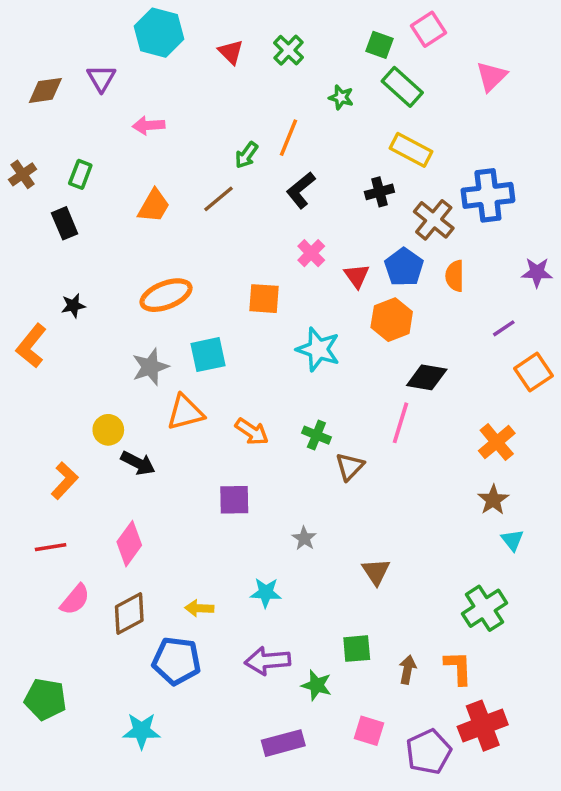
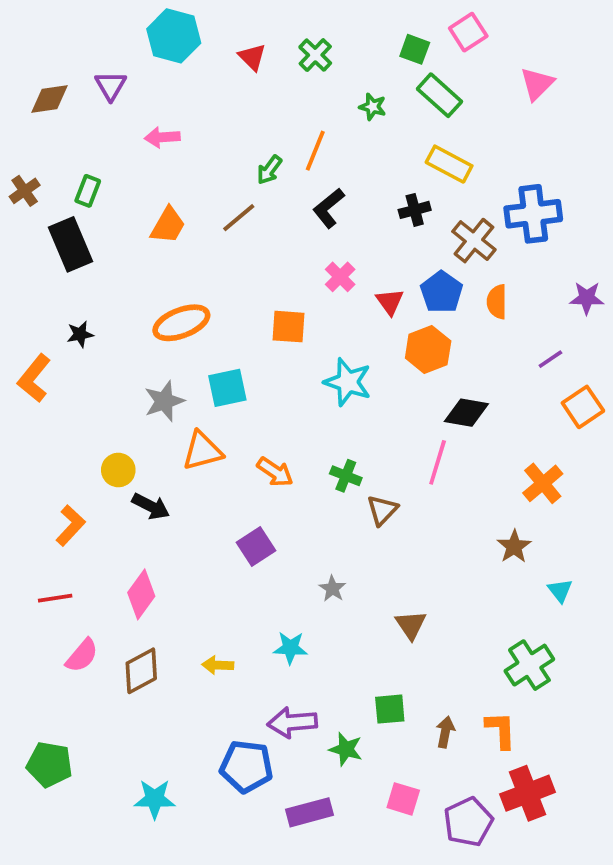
black rectangle: (65, 223) -> (70, 244), size x1.5
purple square: (234, 500) -> (256, 547), turned -32
brown star: (493, 500) -> (514, 547), moved
blue pentagon: (177, 661) -> (246, 766), moved

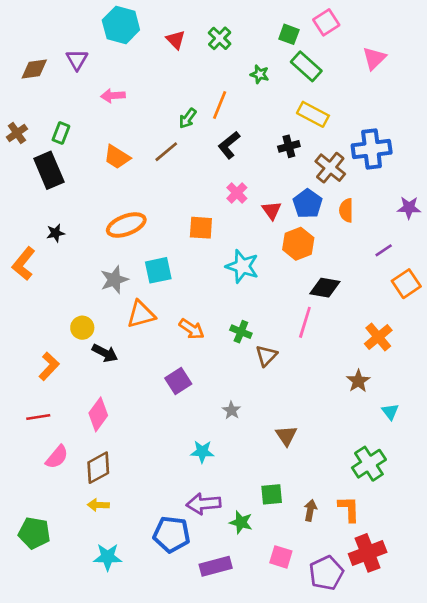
orange trapezoid: (168, 225) -> (117, 157), turned 92
yellow arrow: (218, 665) -> (98, 505), moved

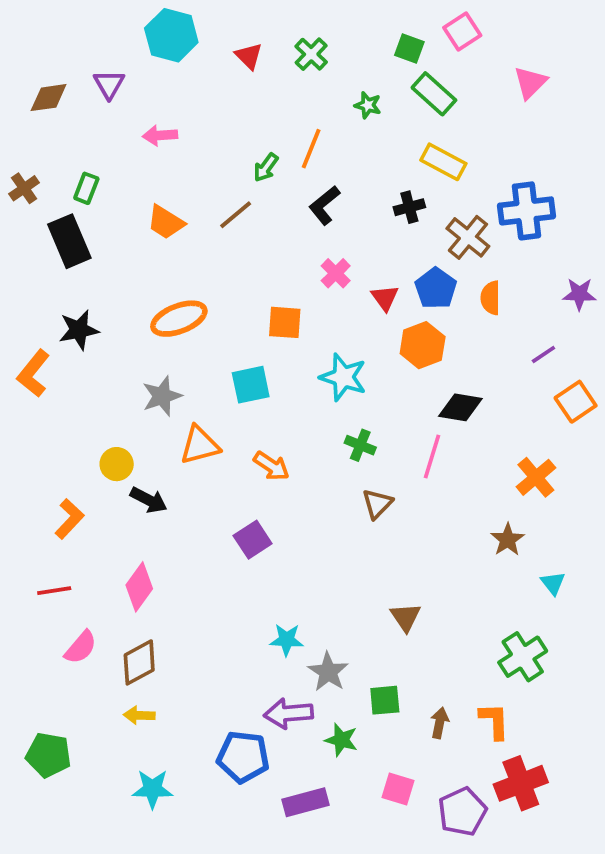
black star: (56, 233) -> (79, 330), size x1.5
cyan square: (158, 270) -> (251, 385), moved
green cross: (241, 332) -> (360, 445), moved
gray star: (232, 410) -> (328, 672), moved, size x1.5

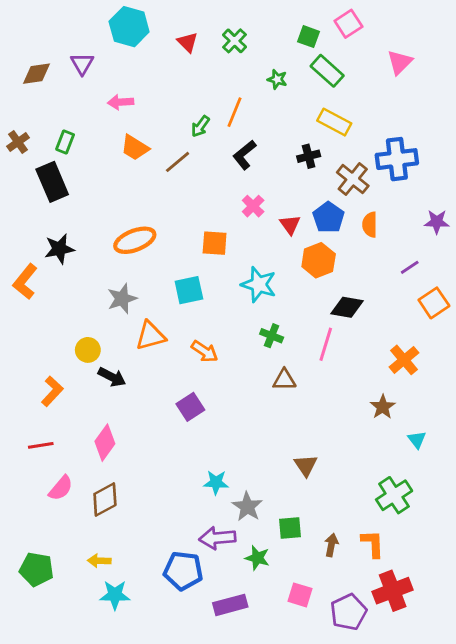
orange trapezoid: (166, 222) -> (135, 148), moved
brown triangle: (377, 504) -> (284, 380), turned 45
yellow arrow: (139, 715) -> (99, 561), moved

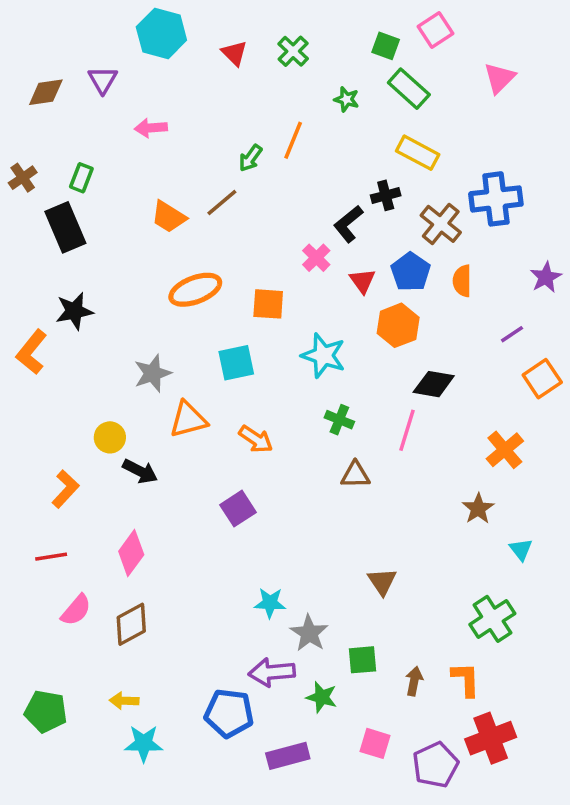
orange trapezoid: (135, 148) -> (169, 217), moved
black L-shape: (244, 155) -> (348, 224), moved
purple star: (437, 222) -> (546, 277), turned -30
orange ellipse: (135, 240) -> (195, 290), moved

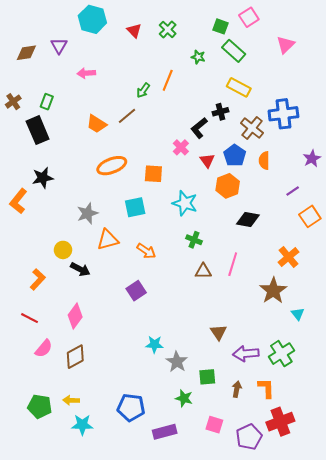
pink line: (407, 430) -> (233, 264), moved
brown star: (478, 509) -> (273, 291), size x1.5
red line: (51, 557) -> (29, 318), turned 36
purple arrow: (272, 672) -> (246, 354), moved
green pentagon: (46, 711) -> (40, 406), moved

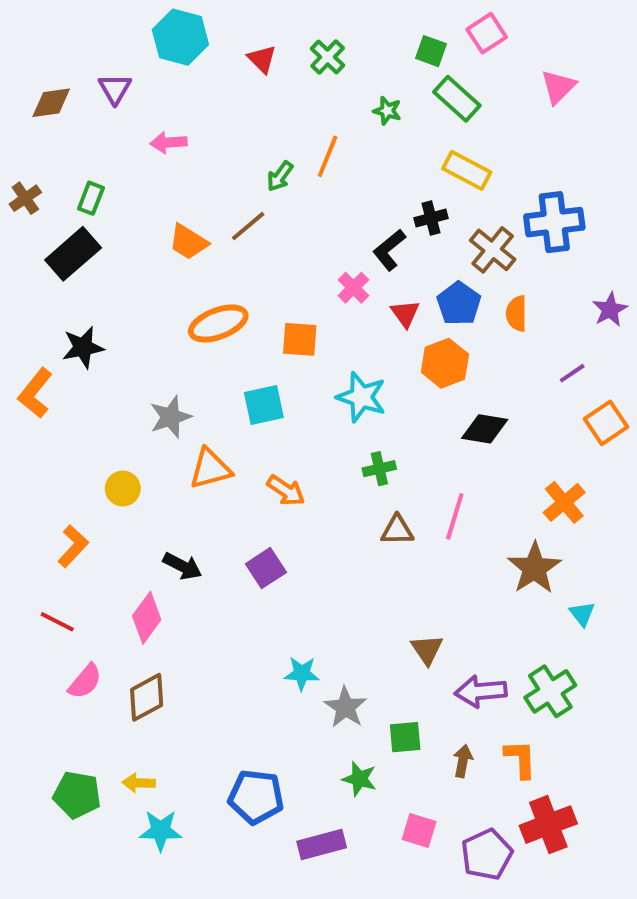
black rectangle: (38, 130) -> (73, 254), turned 72
green cross: (194, 240) -> (379, 469), turned -35
black arrow: (80, 269) -> (182, 566), moved

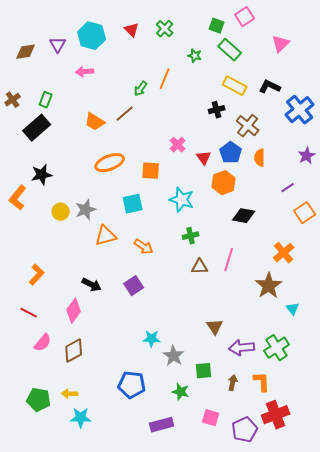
cyan hexagon: (180, 37) -> (92, 36), moved
blue cross: (554, 222) -> (300, 110), moved, turned -32
black L-shape: (389, 250) -> (270, 87), moved, turned 65
yellow circle: (123, 489) -> (61, 212), moved
blue pentagon: (256, 797) -> (132, 385), moved

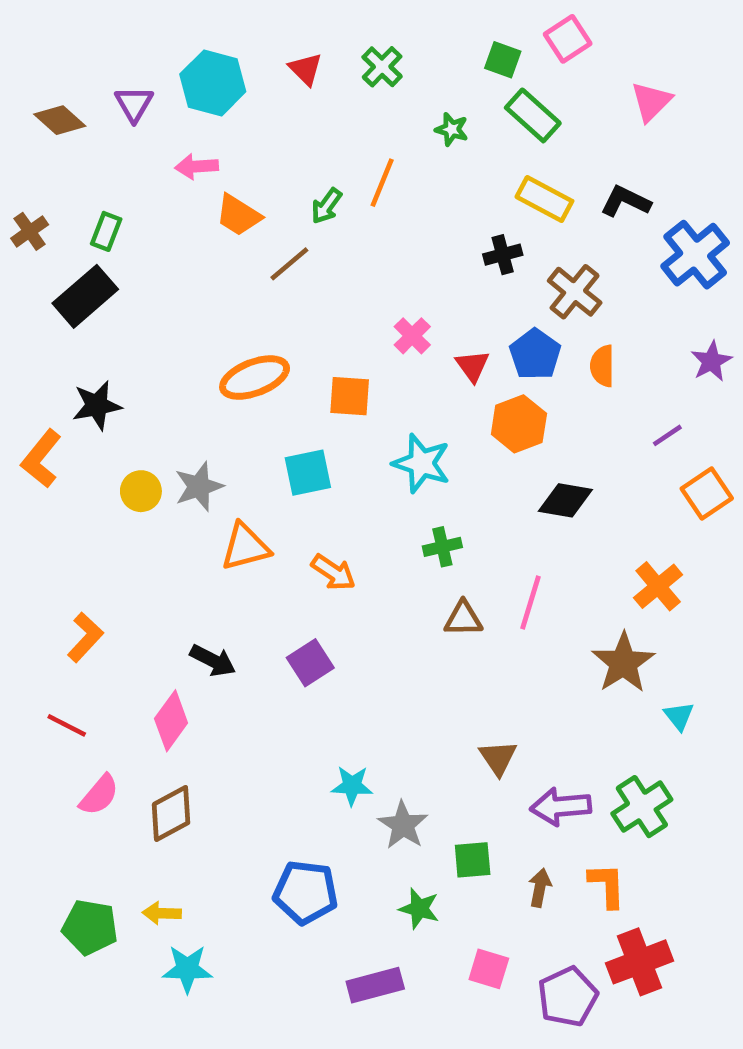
brown diamond: (26, 52) -> (60, 120), turned 50
orange trapezoid: (95, 122) -> (238, 215), moved

